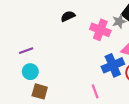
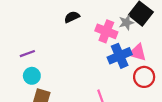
blue cross: (113, 65) -> (120, 56), moved

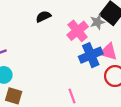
pink cross: (106, 31) -> (78, 31), turned 30

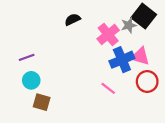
pink line: (72, 96) -> (108, 88), moved, turned -32

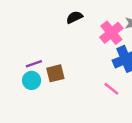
purple line: (27, 57) -> (34, 64), moved
brown square: (42, 102) -> (55, 73), moved, turned -30

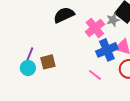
black semicircle: (74, 17) -> (64, 15), size x1.5
purple line: (34, 64) -> (30, 54), turned -48

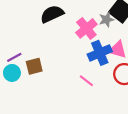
purple line: (30, 54) -> (14, 57), turned 40

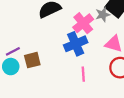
blue cross: (100, 53) -> (76, 44), moved
pink line: (86, 81) -> (83, 74), turned 48

